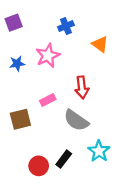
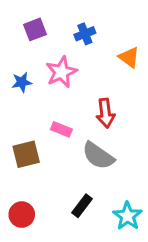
purple square: (14, 23) -> (35, 29), moved
pink rectangle: (48, 100) -> (61, 129), turned 49
cyan star: (99, 151) -> (128, 216), moved
red circle: (39, 166) -> (22, 215), moved

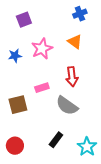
blue cross: (85, 34) -> (80, 14), moved
orange triangle: (129, 57) -> (75, 42), moved
pink rectangle: (61, 129) -> (42, 88), turned -40

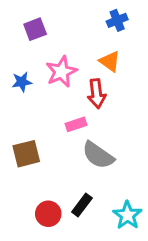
red arrow: (72, 77) -> (97, 94), moved
pink rectangle: (42, 88) -> (76, 124), moved
red circle: (15, 146) -> (48, 214), moved

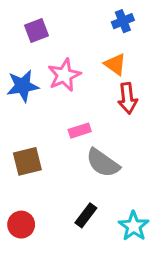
blue star: (22, 82) -> (23, 86), size x1.5
red arrow: (97, 94) -> (127, 98), moved
red circle: (48, 214) -> (21, 225), moved

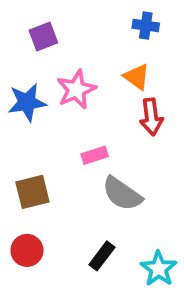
blue cross: (123, 21) -> (146, 26), turned 30
red circle: (21, 225) -> (27, 250), moved

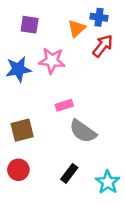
purple square: (43, 37) -> (30, 25), turned 30
orange triangle: (137, 77) -> (77, 28), moved, turned 42
pink star: (76, 90) -> (52, 61), turned 30
red arrow: (151, 117) -> (103, 46), moved, turned -135

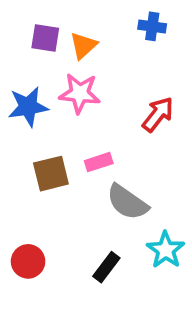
orange triangle: (77, 28) -> (83, 46), moved
red arrow: (103, 46) -> (158, 114), moved
brown square: (22, 130) -> (51, 174), moved
cyan star: (108, 182) -> (166, 250), moved

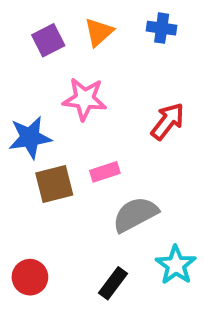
purple square: (45, 38) -> (48, 40), turned -36
orange triangle: (83, 46) -> (99, 32), moved
blue star: (28, 107) -> (30, 137), moved
gray semicircle: (127, 202) -> (135, 214), turned 117

